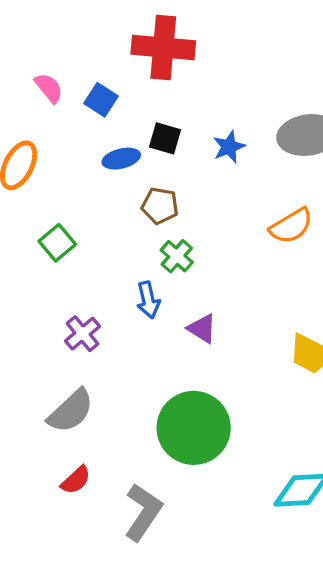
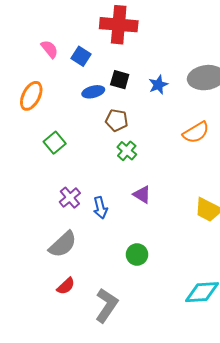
blue arrow: (148, 300) -> (100, 208), moved
green circle: (194, 428) -> (137, 254), size x0.5

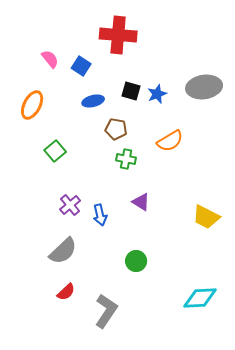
black square: (120, 80) -> (131, 91), moved
orange semicircle: (196, 132) -> (170, 141), moved
green cross: (127, 151) -> (126, 159), turned -30

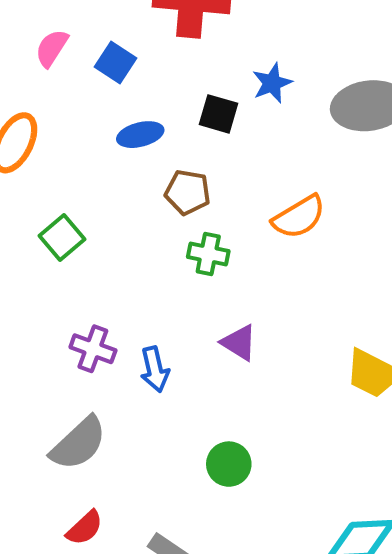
pink semicircle: (50, 59) -> (52, 48), turned -108
blue star: (157, 94) -> (272, 83), moved
purple cross: (70, 205) -> (93, 349), turned -30

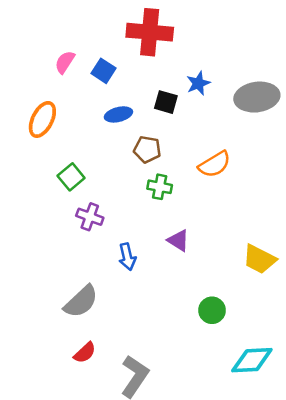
purple cross: (93, 349) -> (90, 217), moved
green circle: (229, 464) -> (212, 310), moved

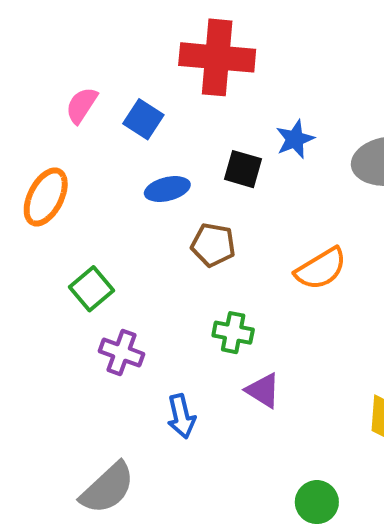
green cross: (160, 187) -> (233, 333), moved

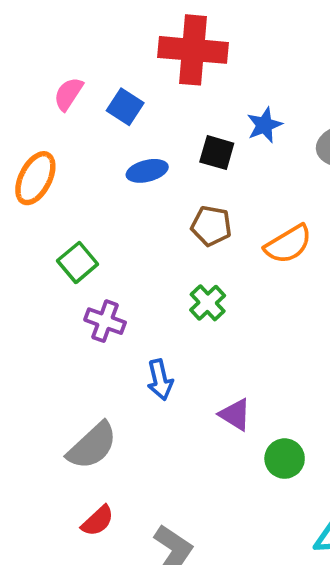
brown pentagon: (213, 245) -> (211, 226), moved
green cross: (233, 333) -> (208, 303), turned 36
purple triangle: (263, 390) -> (235, 415), moved

